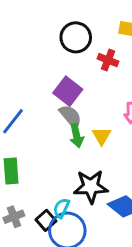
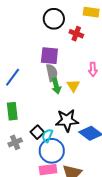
purple square: (68, 91) -> (49, 56), turned -30
gray semicircle: (71, 116) -> (52, 73), turned 30
black square: (46, 220) -> (37, 132), moved

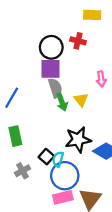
black circle: (54, 19) -> (51, 47), moved

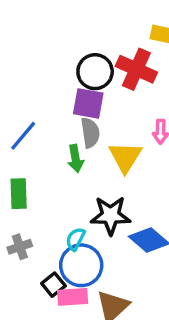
red cross: (78, 41) -> (136, 69), size x1.6
yellow triangle: (81, 100) -> (125, 157), size x1.5
green arrow: (62, 102) -> (75, 159), moved
black square: (46, 157) -> (53, 285), moved

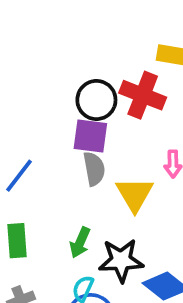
green arrow: (75, 159) -> (80, 243), moved, turned 36

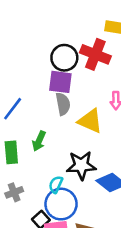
yellow triangle: (135, 194) -> (90, 121), turned -36
green arrow: (80, 243) -> (39, 141), moved

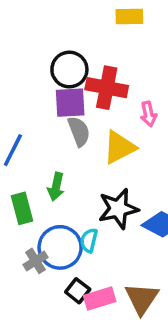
red cross: (95, 54) -> (107, 88), moved
yellow triangle: (90, 121) -> (119, 147), turned -40
blue circle: (61, 204) -> (60, 247), moved

